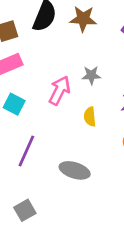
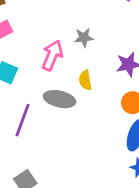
gray ellipse: (75, 170) -> (60, 99), moved

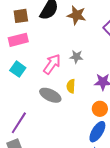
purple line: (23, 120) -> (19, 123), moved

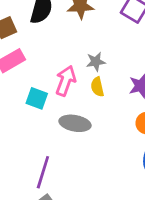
cyan square: (18, 69) -> (37, 98), moved
yellow semicircle: (71, 86) -> (97, 87), moved

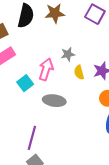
yellow semicircle: (97, 87) -> (79, 72), moved
cyan square: (37, 98) -> (25, 83), turned 35

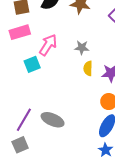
pink arrow: (46, 69) -> (48, 45), moved
gray ellipse: (54, 101) -> (53, 120), moved

